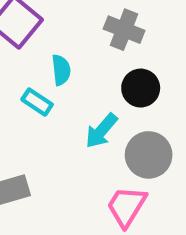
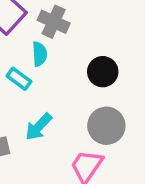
gray cross: (124, 30) -> (54, 22), moved
cyan arrow: (101, 131) -> (39, 127), moved

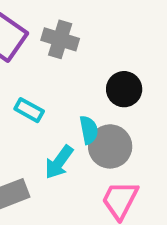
cyan semicircle: (40, 54) -> (89, 130), moved
gray circle: (106, 126) -> (110, 146), moved

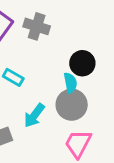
cyan semicircle: (89, 130) -> (70, 83), moved

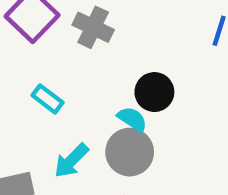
cyan semicircle: (70, 83) -> (132, 119), turned -54

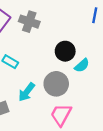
cyan semicircle: (132, 119) -> (82, 65), moved, turned 112

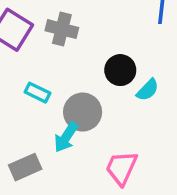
gray circle: (56, 84) -> (83, 112), moved

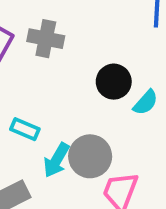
cyan rectangle: (37, 93) -> (25, 129), moved
gray circle: (83, 112) -> (90, 156), moved

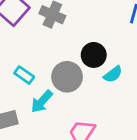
gray circle: (90, 156) -> (67, 77), moved

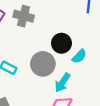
cyan arrow: (42, 102) -> (62, 83), moved

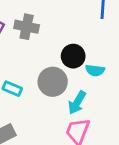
cyan semicircle: (79, 56) -> (95, 70), turned 56

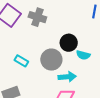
cyan arrow: (77, 103) -> (67, 77), turned -132

